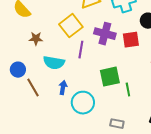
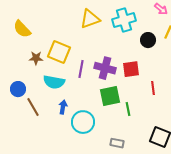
yellow square: (71, 26) -> (59, 52), moved, turned -30
purple cross: (105, 34) -> (105, 68), moved
red square: (131, 40) -> (131, 69), moved

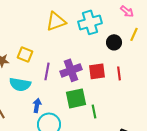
yellow square: (59, 52) -> (25, 54), size x0.7
purple cross: (105, 68) -> (71, 70), turned -35
red line: (153, 88) -> (119, 73), moved
blue arrow: (63, 107) -> (37, 105), moved

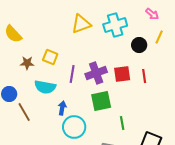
green line: (94, 111) -> (122, 123), moved

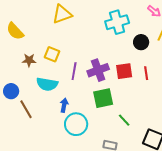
yellow triangle: (81, 24) -> (62, 14), moved
green line: (122, 123) -> (124, 120), turned -32

